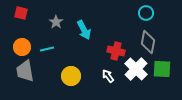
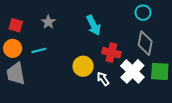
red square: (21, 13) -> (16, 25), moved
cyan arrow: (84, 30) -> (94, 25), moved
yellow circle: (71, 76) -> (83, 66), moved

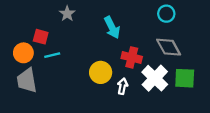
gray star: (48, 22) -> (67, 14), moved
red square: (16, 25) -> (41, 37), moved
gray diamond: (145, 43) -> (169, 47), turned -40
white arrow: (103, 79) -> (122, 86), turned 48

